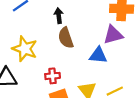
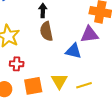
red cross: (53, 76) -> (17, 64), moved

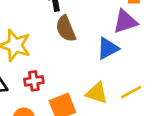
blue triangle: (73, 51) -> (108, 48), turned -30
yellow triangle: (59, 81) -> (97, 93), turned -30

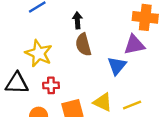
blue triangle: (108, 48) -> (117, 66), turned -30

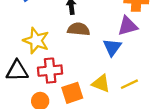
brown semicircle: (83, 45) -> (79, 29), turned 115
red cross: (51, 85) -> (50, 71), size x1.5

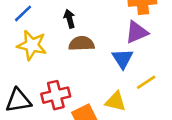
yellow star: (36, 41) -> (32, 45), moved
yellow line: (129, 84) -> (146, 82), moved

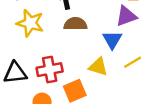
yellow triangle: (116, 101) -> (98, 67), moved

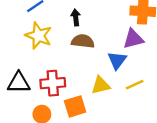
yellow triangle: (98, 67) -> (101, 85), turned -36

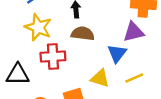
red cross: (53, 83) -> (53, 57), moved
yellow triangle: (101, 85) -> (100, 78), turned 30

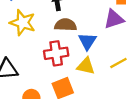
blue triangle: (117, 53) -> (87, 41), moved
red cross: (53, 57) -> (56, 53), moved

